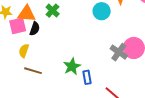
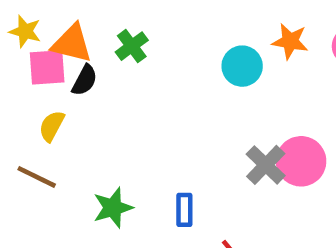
green star: (72, 66) -> (113, 208), moved
brown line: (33, 71) -> (37, 177), moved

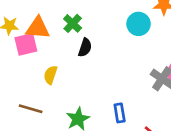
black semicircle: (85, 80) -> (85, 48), moved
yellow semicircle: (52, 126) -> (50, 75), moved

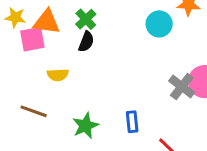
black semicircle: (85, 48) -> (86, 42), moved
yellow semicircle: (50, 75) -> (58, 75), turned -114

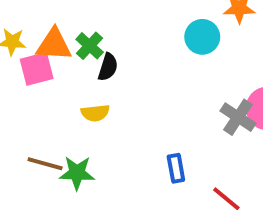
green cross: (86, 19) -> (90, 46), moved
yellow semicircle: (58, 75) -> (95, 113), moved
green star: (85, 126) -> (77, 173), moved, turned 30

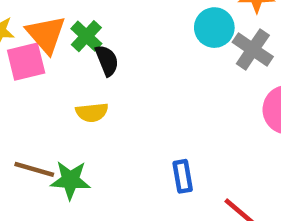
orange triangle: (54, 45) -> (46, 34), turned 45
black semicircle: (108, 67) -> (107, 61), turned -40
gray cross: (238, 117) -> (253, 49), moved

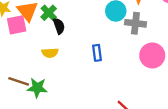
gray cross: (253, 49) -> (135, 23), turned -30
blue rectangle: (183, 176) -> (97, 53), moved

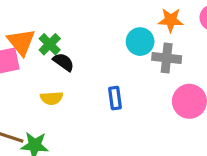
black semicircle: (59, 26) -> (64, 62), turned -35

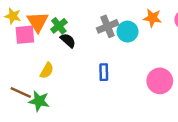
gray cross: (167, 58) -> (108, 26), moved, turned -35
yellow semicircle: (52, 98) -> (47, 71), moved, turned -63

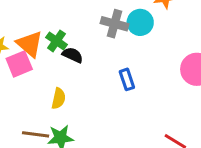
gray cross: (108, 26) -> (115, 24), turned -35

